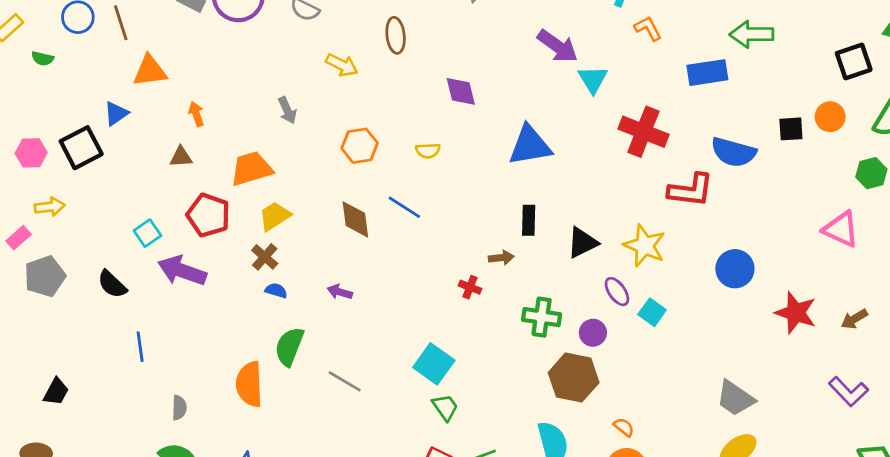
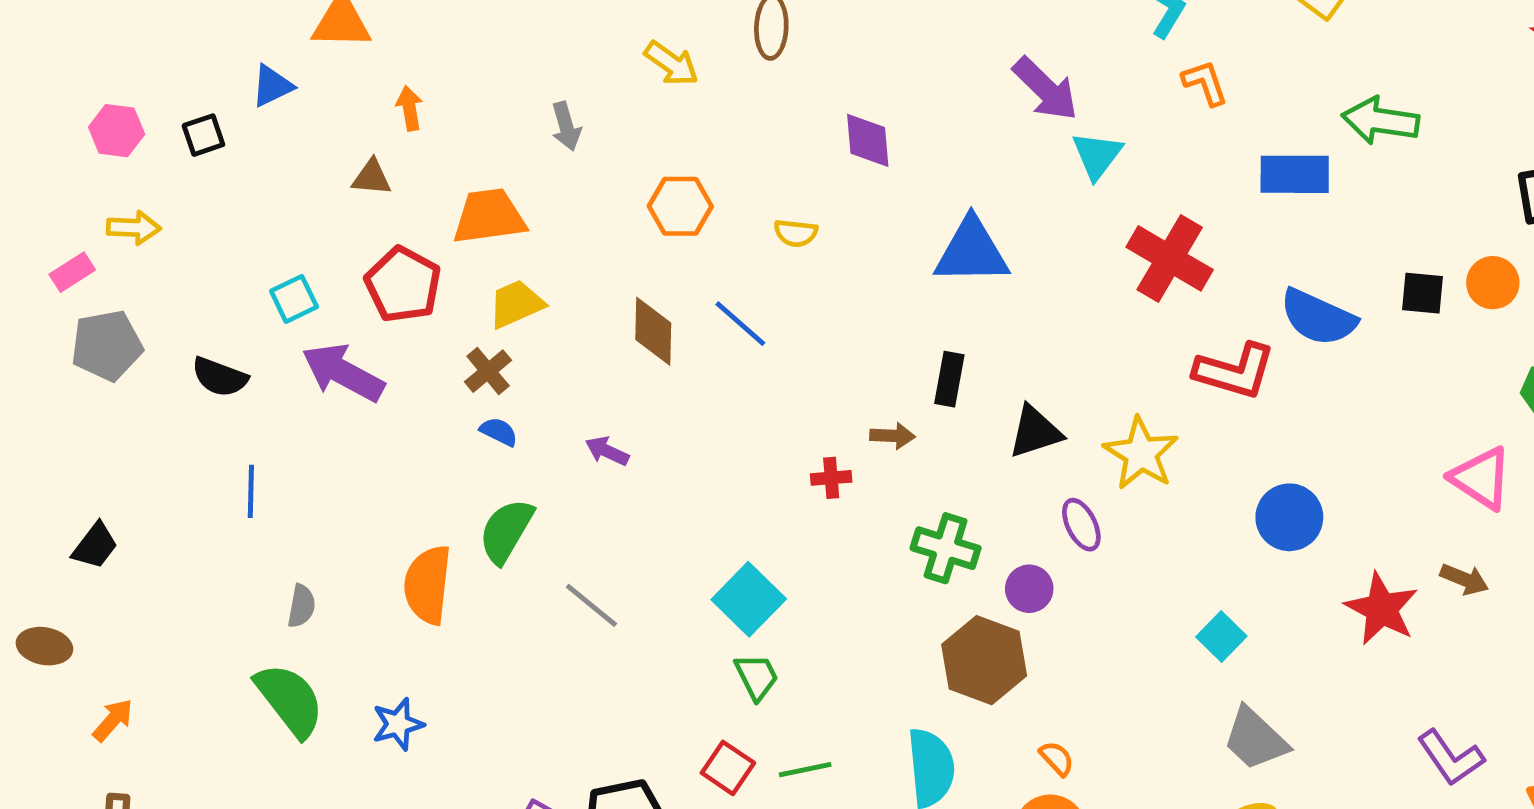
black square: (81, 148) -> (203, 135), size x0.6
black semicircle: (112, 284) -> (220, 377), turned -32
red cross: (470, 287) -> (831, 478), turned -35
cyan square: (652, 312) -> (1221, 637), moved
brown arrow: (854, 319) -> (1464, 579), moved, turned -136

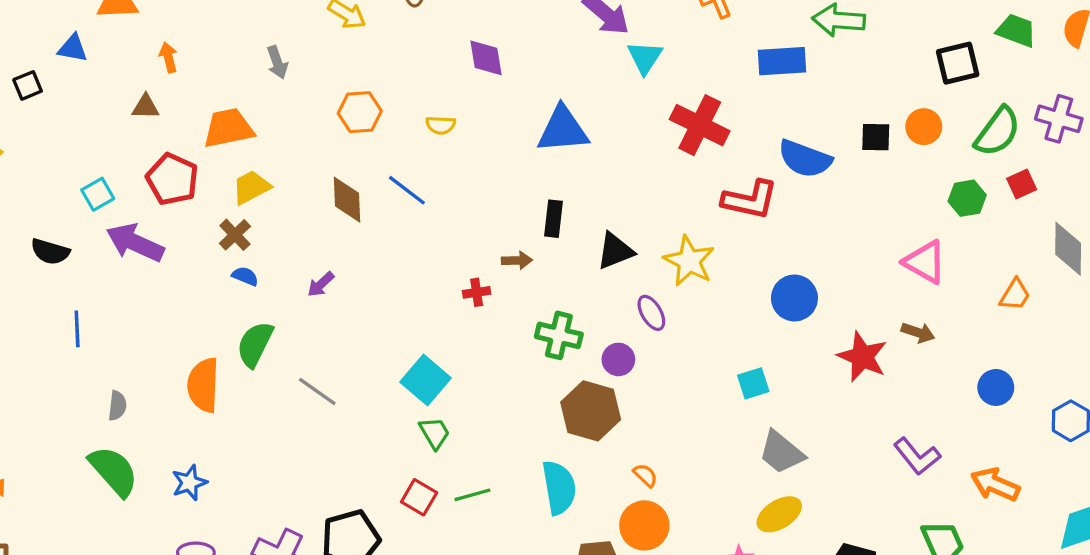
blue triangle: (272, 86) -> (73, 48), turned 40
purple arrow: (607, 451) -> (321, 284), turned -64
cyan square: (1221, 637) -> (753, 383), turned 32

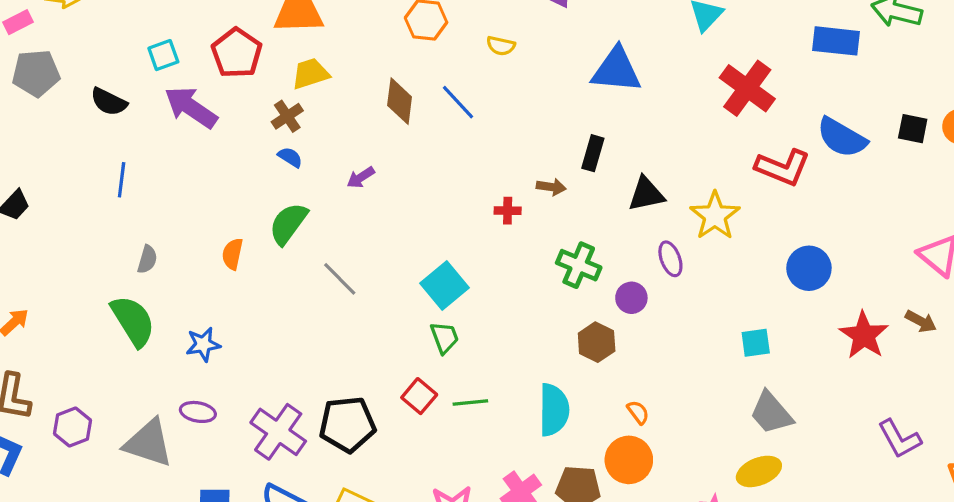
orange semicircle: (203, 385) -> (232, 254), size x0.6
brown hexagon: (591, 411) -> (597, 342), size x0.7

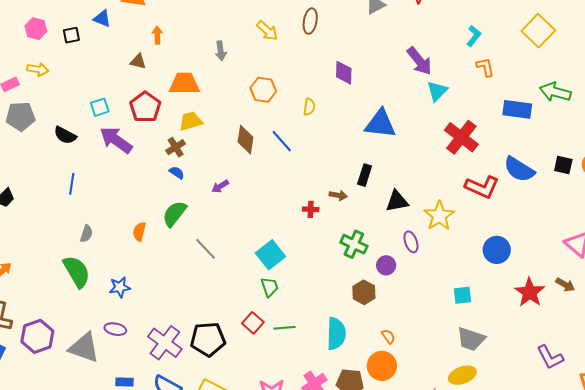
yellow semicircle: (501, 46) -> (309, 107), turned -96
gray trapezoid: (771, 413) -> (471, 339), turned -32
purple hexagon: (73, 427) -> (37, 336), size x1.4

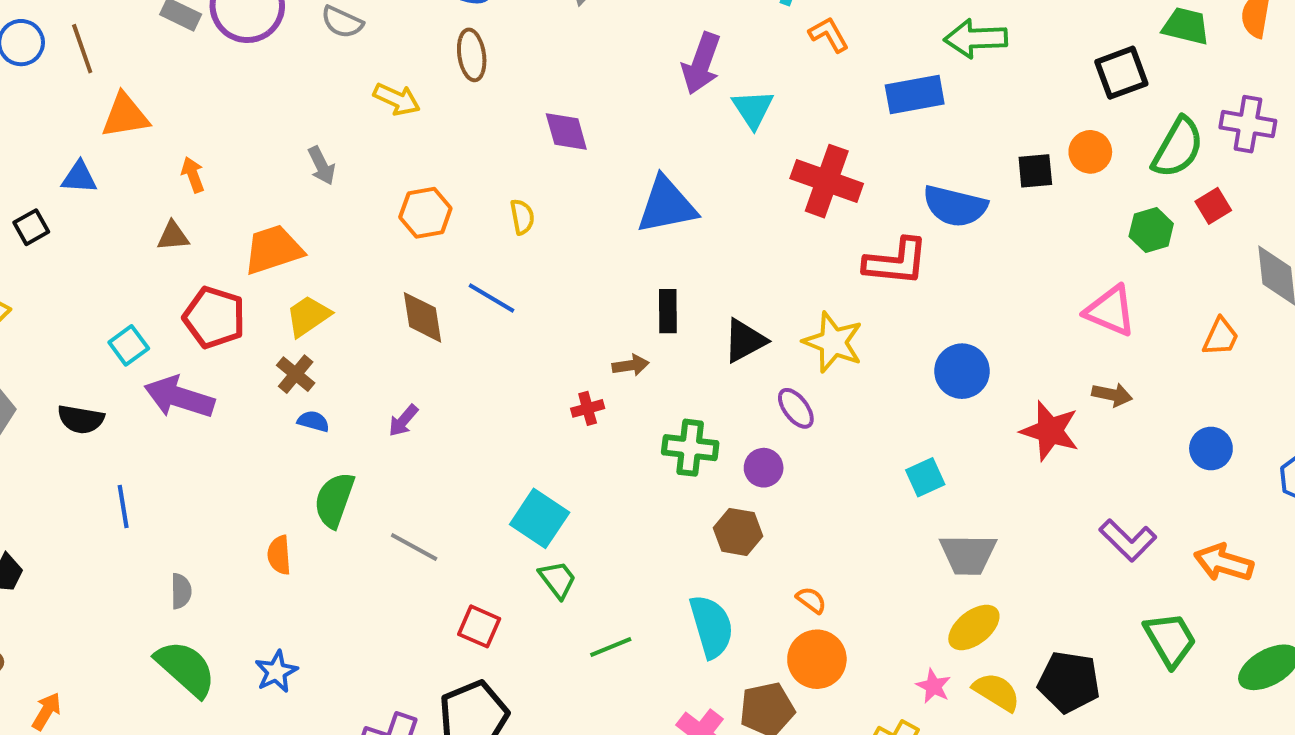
purple arrow: (419, 61) -> (701, 63), turned 76
red square: (253, 323) -> (479, 626), moved

